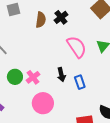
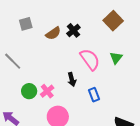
brown semicircle: (41, 20) -> (53, 33), turned 49
black arrow: (61, 75) -> (72, 79), moved

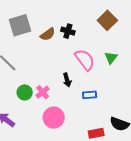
gray square: (26, 24) -> (20, 25), size x1.6
black cross: (73, 30) -> (68, 31), turned -32
blue rectangle: (94, 95) -> (90, 95), turned -72

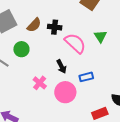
black cross: (68, 31) -> (55, 27), moved
green circle: (25, 92) -> (21, 49), moved
pink circle: (54, 118) -> (65, 92), moved

